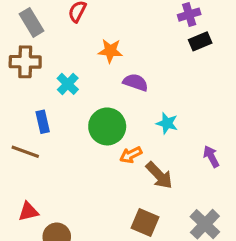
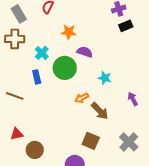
blue rectangle: (43, 122) -> (37, 77), moved
green circle: (107, 126) -> (65, 68), moved

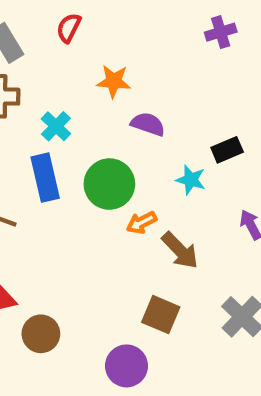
black rectangle: (126, 26) -> (227, 150), moved
green circle: (65, 68) -> (109, 184), moved
blue rectangle: (37, 77) -> (45, 178), size x1.5

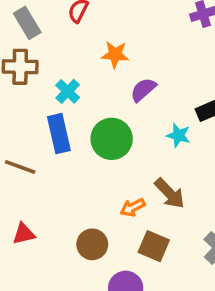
purple semicircle: (148, 124) -> (143, 90), turned -60
orange arrow: (141, 223) -> (133, 207), moved
brown circle: (41, 334) -> (92, 244), moved

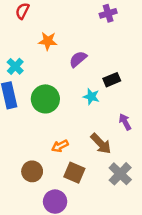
purple semicircle: (143, 90) -> (78, 59), moved
brown arrow: (170, 193) -> (101, 144), moved

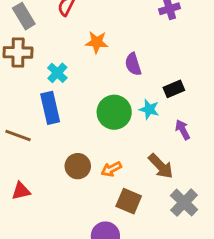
purple semicircle: (78, 59) -> (133, 64), turned -66
green circle: (45, 99) -> (114, 112), moved
purple arrow: (125, 122) -> (183, 130), moved
brown circle: (32, 171) -> (78, 166), moved

